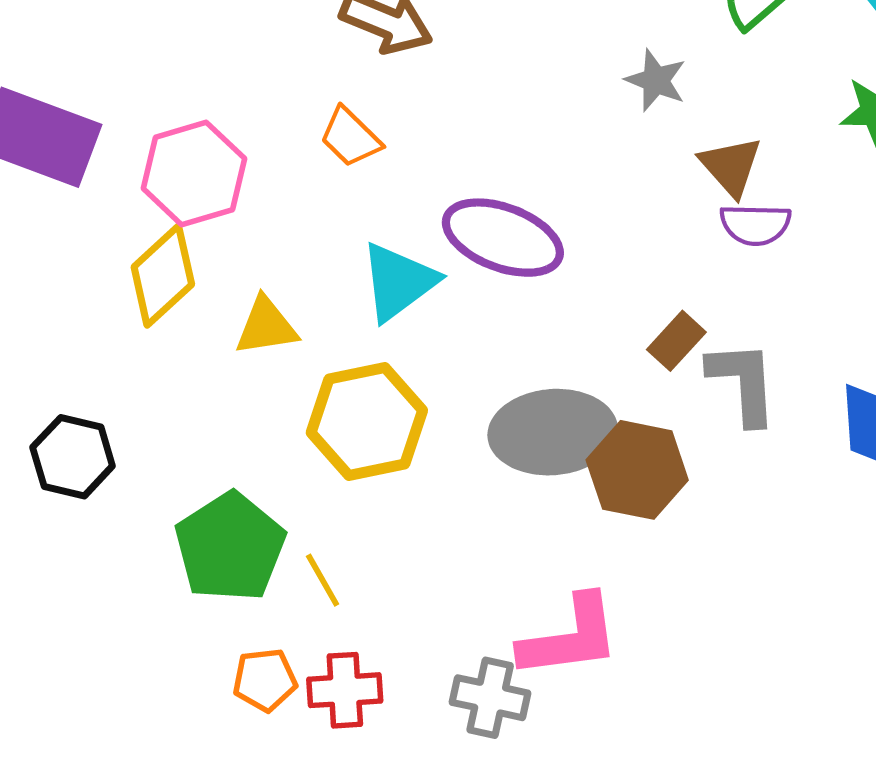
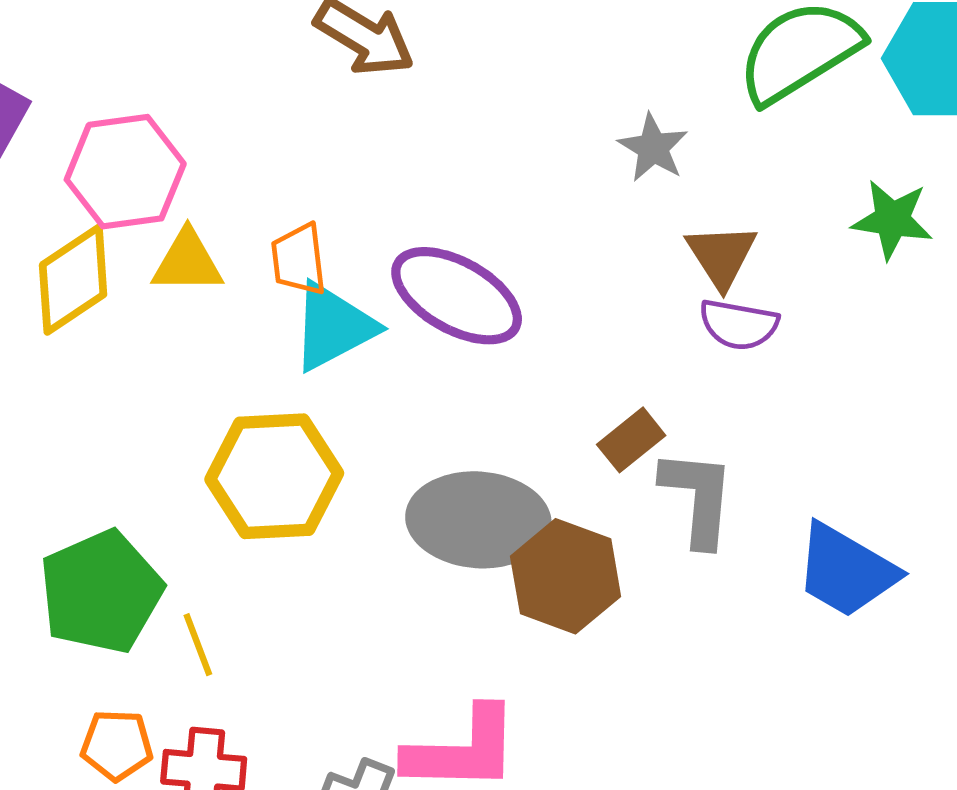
orange trapezoid: (350, 137) -> (299, 259), moved, turned 30
yellow triangle: (266, 326) -> (187, 262), moved

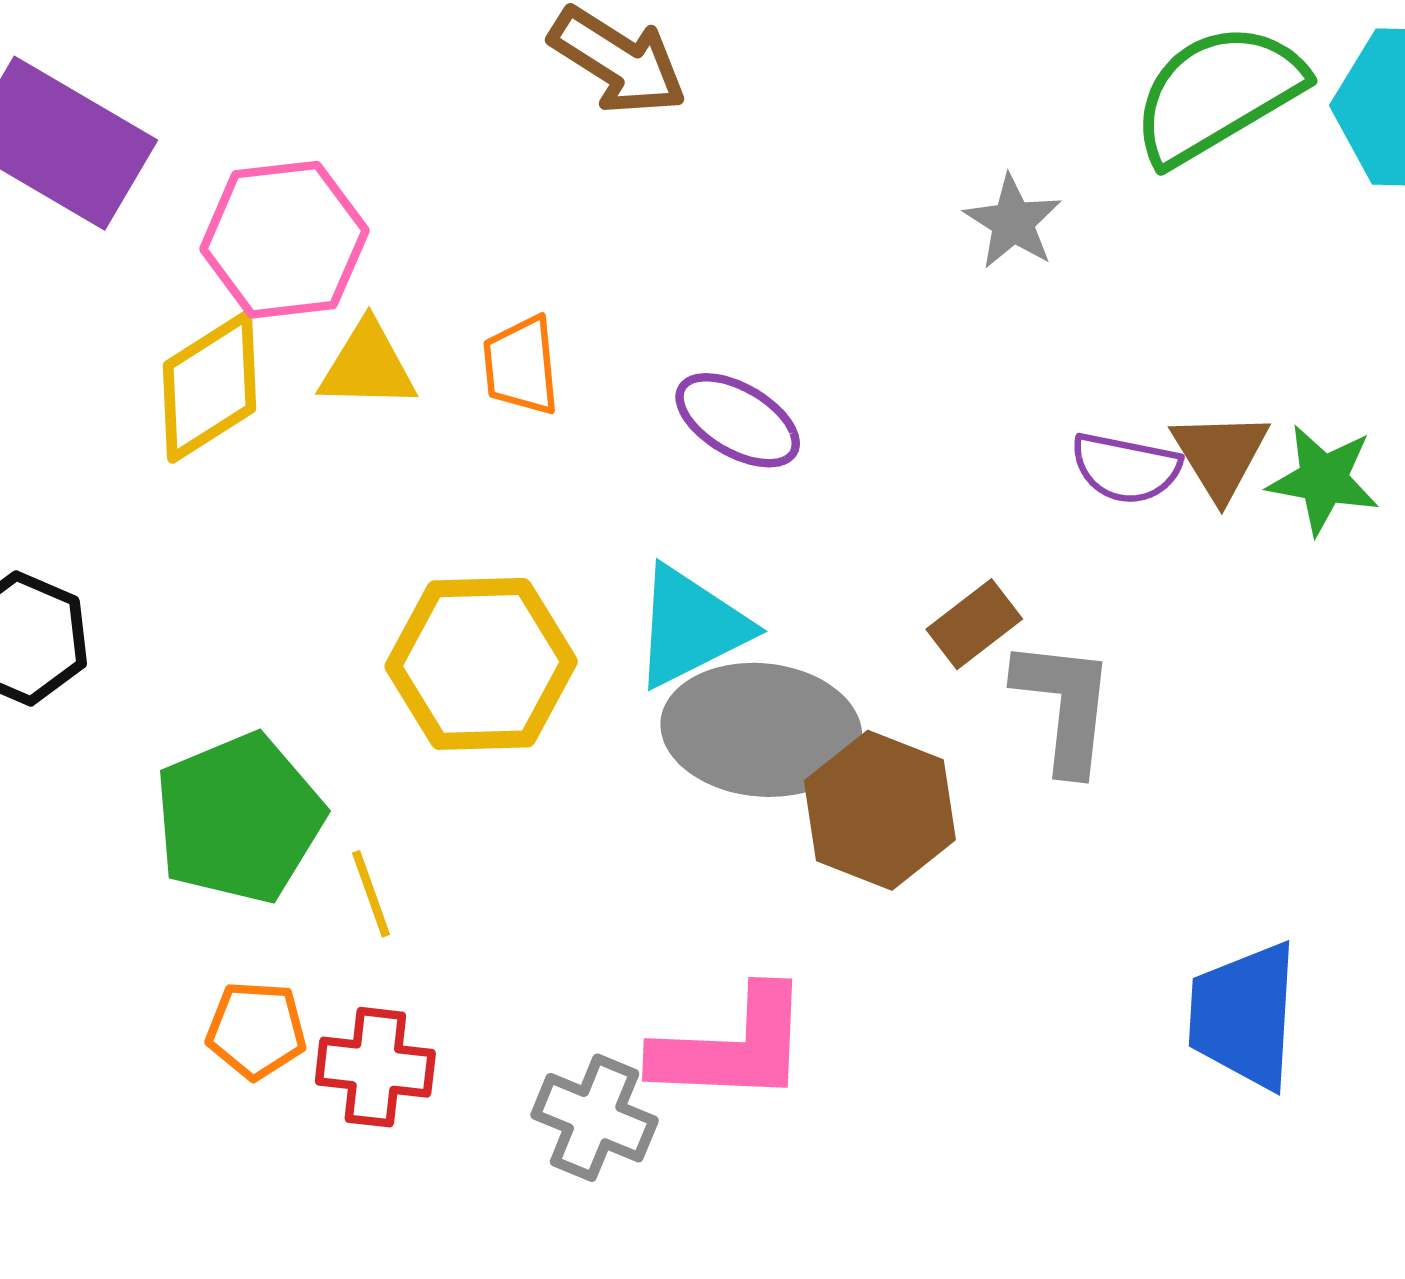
green star: (892, 220) -> (1323, 479), moved
brown triangle: (721, 256) -> (1220, 455), moved
purple ellipse: (457, 296) -> (738, 420), size x0.7
cyan triangle: (333, 327) -> (691, 627), moved
blue trapezoid: (846, 571) -> (1244, 1015), moved, turned 62

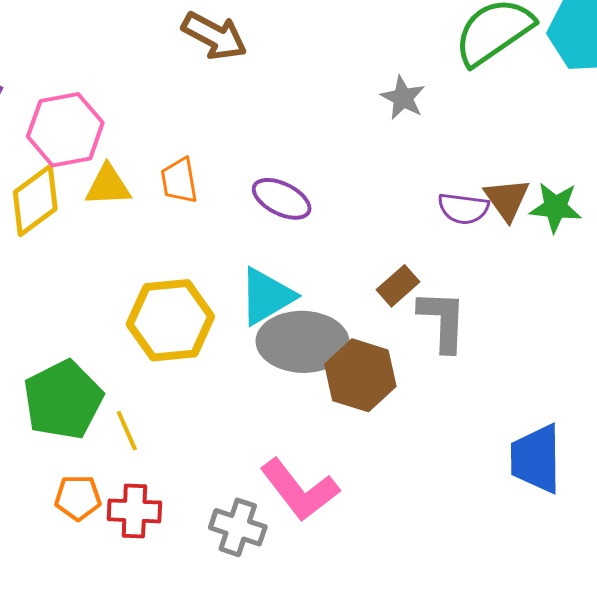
pink L-shape: (732, 1047) -> (299, 490), turned 54

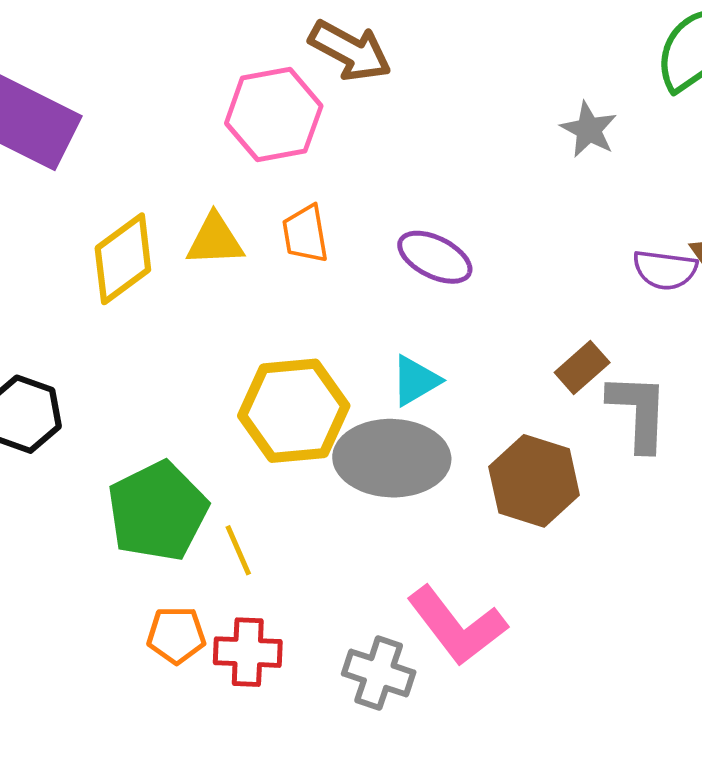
pink hexagon: (65, 130) -> (274, 115), moved
cyan triangle: (267, 296) -> (415, 381), size x0.7
gray ellipse: (303, 342) -> (392, 458), moved

